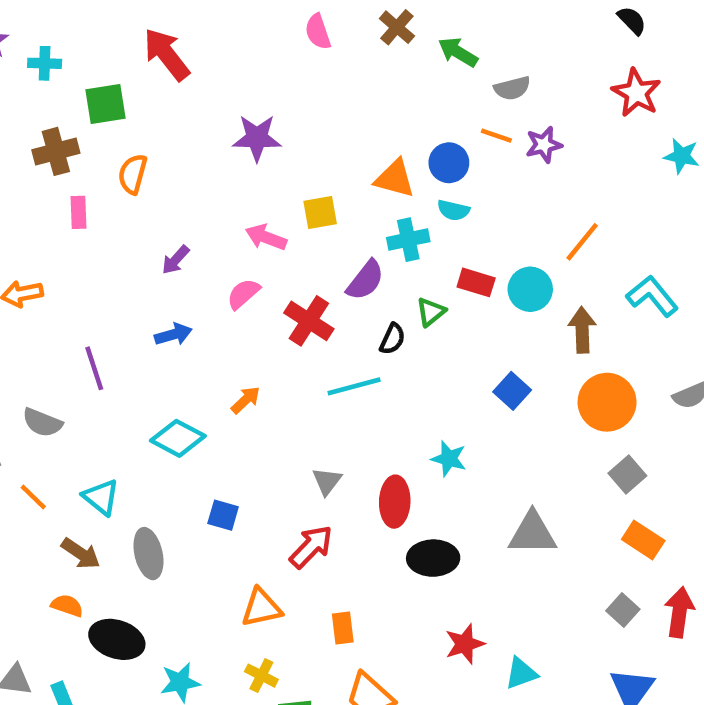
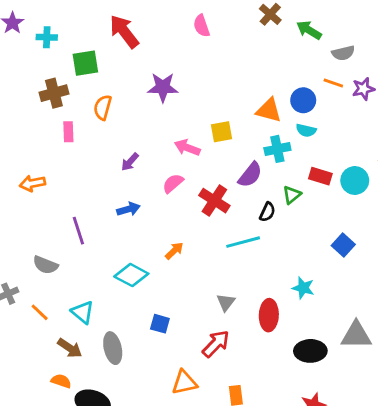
pink semicircle: (318, 32) -> (202, 26), moved
purple star: (257, 138) -> (163, 87), moved
black ellipse: (433, 558) -> (310, 351), moved

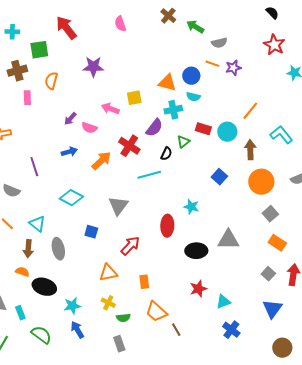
pink semicircle: (173, 183) -> (89, 128), moved, turned -119
orange arrow: (174, 251) -> (101, 161), moved, size x1.5
gray triangle: (226, 302) -> (118, 206), moved, size x1.5
brown arrow: (70, 348) -> (28, 249), turned 60

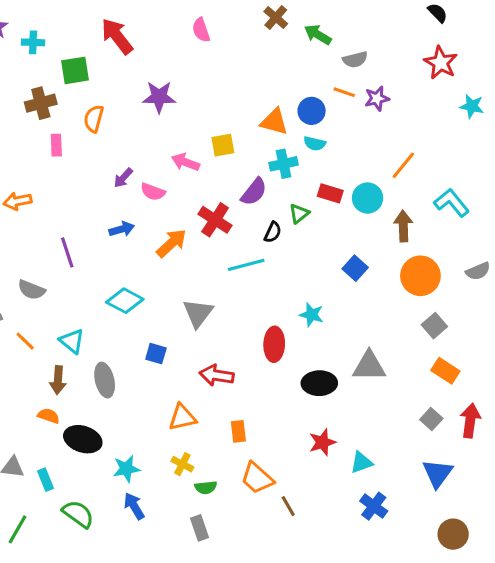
red arrow: (130, 246) -> (217, 375), turned -125

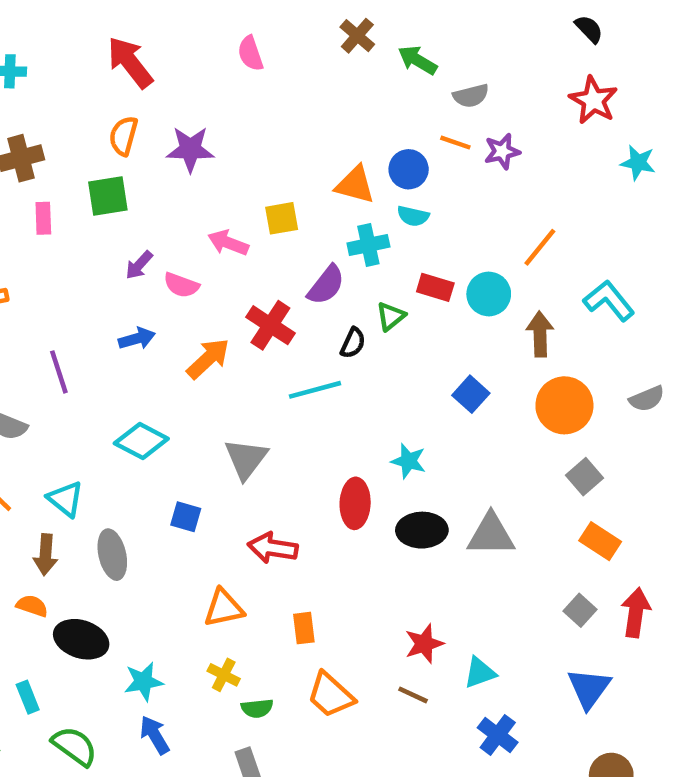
green square: (75, 70) -> (108, 196), moved
orange semicircle: (94, 119) -> (123, 136), moved
black ellipse: (319, 383) -> (422, 530), moved
brown line: (288, 506) -> (413, 695), moved, turned -35

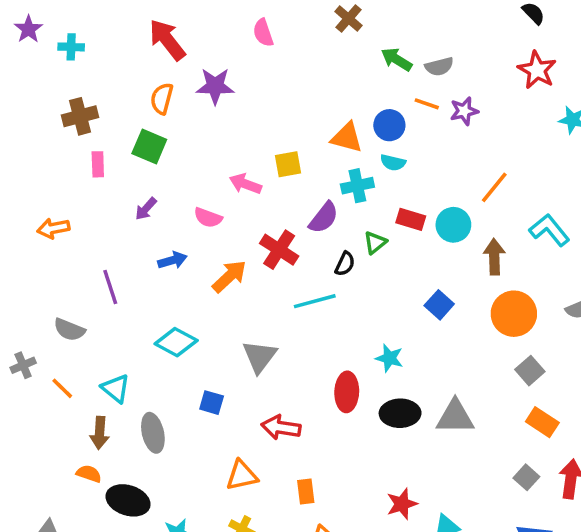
green arrow: (417, 60) -> (397, 59), moved
purple star: (190, 149) -> (215, 86), moved
green square: (108, 196) -> (149, 147), turned 32
purple arrow: (139, 265) -> (146, 209), moved

